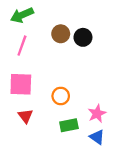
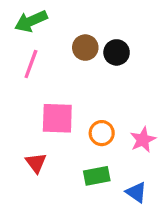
pink square: (21, 84) -> (57, 118), moved
orange circle: (61, 96) -> (102, 133), moved
pink star: (97, 114) -> (143, 140), moved

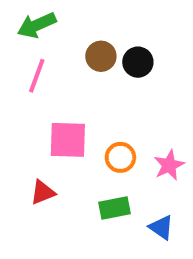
red triangle: (36, 163) -> (43, 192), turned 45

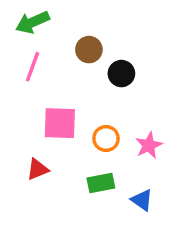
black circle: (138, 62) -> (121, 74), moved

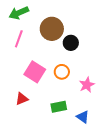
brown circle: (89, 50) -> (52, 29), size x1.5
pink square: (60, 123) -> (35, 72), turned 30
orange circle: (106, 139) -> (62, 72), moved

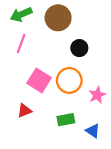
brown circle: (52, 29) -> (58, 18), moved
orange circle: (62, 72) -> (69, 80), size x1.5

